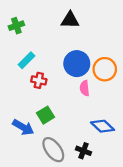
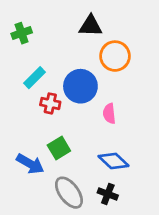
blue circle: (77, 64) -> (80, 86), moved
orange circle: (105, 69) -> (115, 56), moved
blue diamond: (102, 126) -> (114, 161), moved

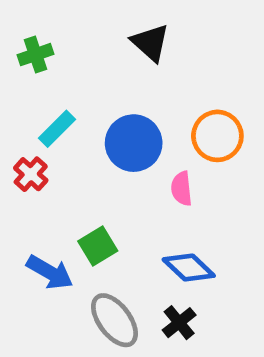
black triangle: (91, 26) -> (150, 43), turned 40
orange circle: (115, 56) -> (217, 136), moved
red cross: (50, 103) -> (31, 174), moved, turned 30
black cross: (108, 194) -> (179, 323), turned 30

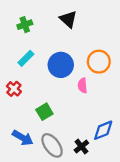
green cross: (35, 55) -> (25, 25), moved
red cross: (31, 174) -> (14, 89), moved
blue diamond: (189, 268) -> (103, 130), moved, turned -65
blue arrow: (50, 272) -> (23, 138), moved

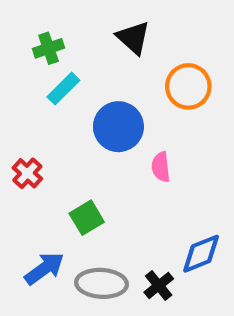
cyan rectangle: (26, 58) -> (63, 89), moved
orange circle: (99, 62) -> (188, 86), moved
blue arrow: (23, 138) -> (44, 269), turned -66
gray ellipse: (52, 145) -> (101, 283), turned -50

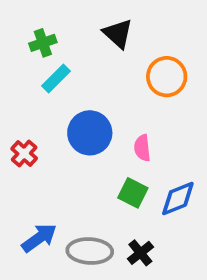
blue circle: (118, 127) -> (90, 133), moved
green square: (87, 218) -> (133, 193), moved, turned -32
blue diamond: (201, 254) -> (178, 199), moved

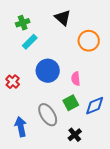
green square: (133, 193) -> (71, 103), turned 35
blue arrow: (39, 238) -> (21, 127), turned -66
gray ellipse: (90, 251) -> (48, 115), moved, turned 55

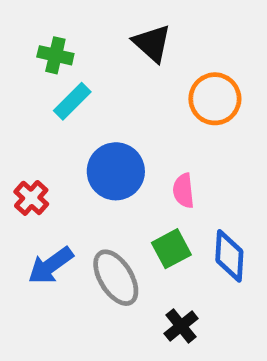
green cross: (23, 23) -> (55, 55), turned 32
blue diamond: (95, 106) -> (229, 256), turned -65
blue arrow: (21, 127) -> (51, 266), moved, turned -114

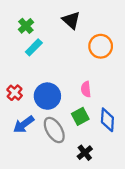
green cross: (55, 55) -> (26, 26), turned 35
blue circle: (116, 171) -> (47, 96), moved

